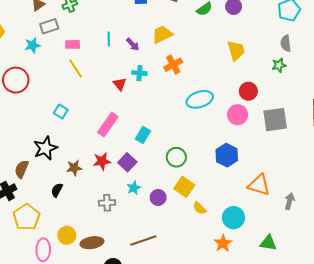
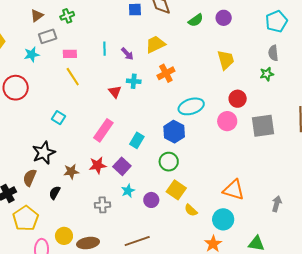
blue hexagon: (227, 155) -> (174, 132), moved
brown semicircle: (22, 169) -> (30, 178), moved
orange triangle: (259, 185) -> (234, 190), moved

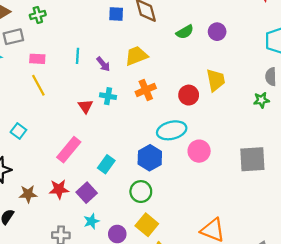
red circle: (238, 99) -> (189, 95), moved
pink circle: (227, 121) -> (199, 151), moved

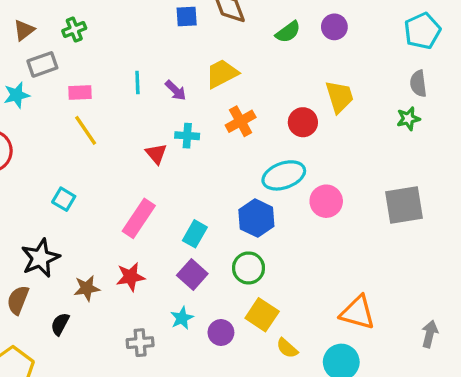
purple square: (87, 193) -> (192, 274), moved

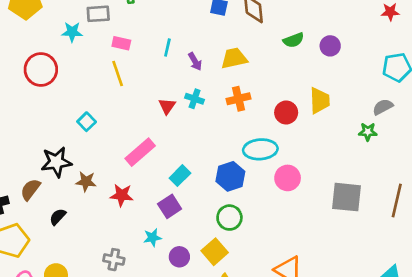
gray semicircle: (418, 84) -> (383, 107), turned 54
green circle: (249, 268) -> (229, 218), moved
brown star: (87, 288) -> (86, 182), moved
gray cross: (140, 343) -> (114, 260), moved

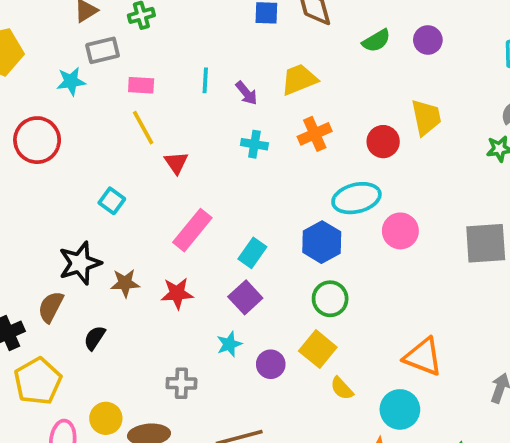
red triangle: (167, 106) -> (176, 163), moved

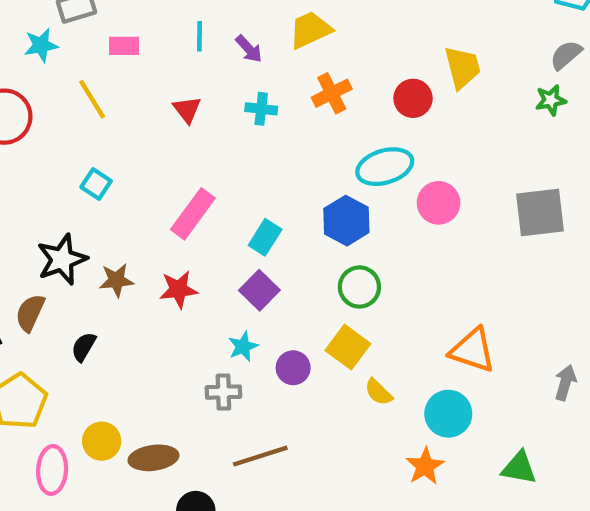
yellow line: (143, 128) -> (92, 99), moved
red triangle: (176, 163) -> (187, 110), moved
gray cross: (181, 383) -> (223, 392), moved

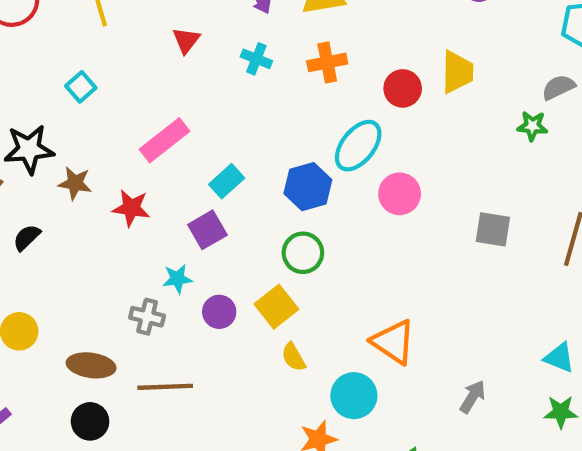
cyan ellipse: (385, 167) -> (358, 146), turned -50
gray square: (540, 213) -> (493, 229), size x0.7
brown ellipse: (153, 458) -> (91, 365), moved

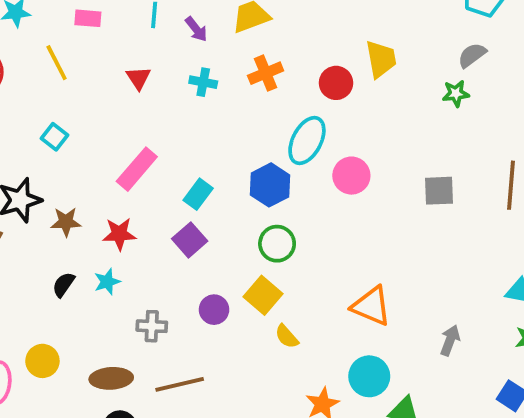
black semicircle: (27, 237) -> (64, 285), moved
cyan star: (177, 279) -> (107, 282), moved
cyan circle: (354, 396) -> (369, 376), moved

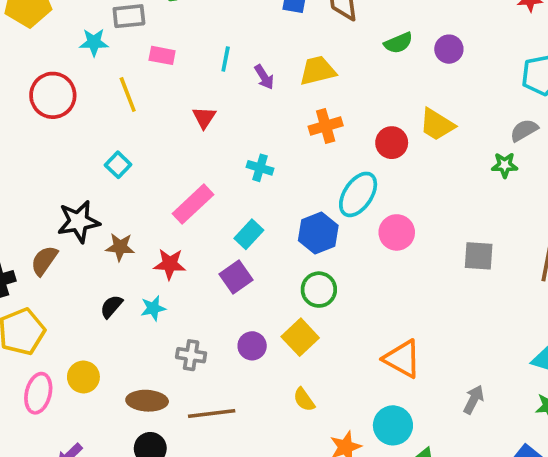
yellow trapezoid: (381, 59) -> (437, 125), turned 126
cyan cross: (203, 82) -> (260, 168), moved
yellow semicircle: (287, 336) -> (304, 400), moved

